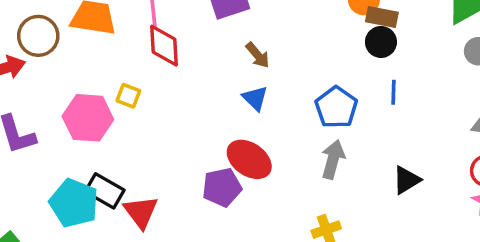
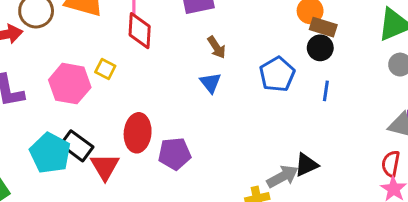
blue pentagon: (336, 107) -> (277, 74), moved
red ellipse: (249, 159) -> (138, 133), moved, turned 54
gray arrow: (333, 159) -> (283, 177), moved, turned 40
black triangle: (406, 180) -> (306, 165), moved

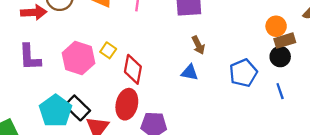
brown rectangle: (323, 27) -> (285, 41), turned -42
red diamond: (140, 31) -> (133, 69), moved
blue triangle: (210, 83) -> (190, 73), turned -48
blue line: (326, 91) -> (280, 91), turned -35

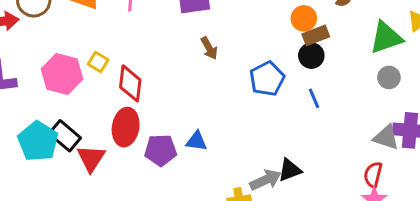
blue triangle: (190, 73) -> (196, 141), moved

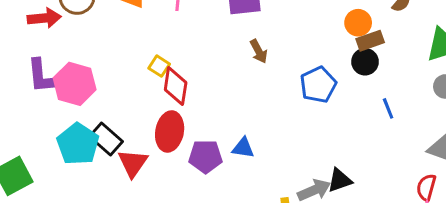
yellow square: (98, 62) -> (159, 66), moved
pink hexagon: (62, 74) -> (75, 84), moved
blue line: (314, 98) -> (388, 108), moved

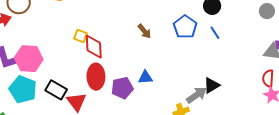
brown arrow: (259, 51) -> (144, 31), moved
blue line: (388, 108) -> (215, 33), moved
cyan pentagon: (78, 144) -> (23, 89), moved

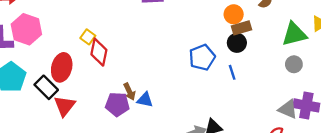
brown arrow: (144, 31) -> (129, 92), moved
pink hexagon: (29, 59) -> (26, 29), moved
red ellipse: (96, 77) -> (62, 67), moved

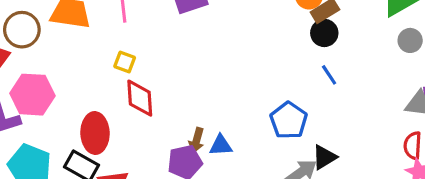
yellow square: (88, 37) -> (125, 62), moved
blue pentagon: (202, 57) -> (289, 120), moved
brown arrow: (129, 92) -> (197, 140), turned 56

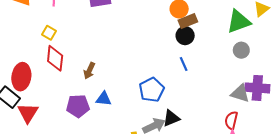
brown arrow: (197, 140) -> (89, 71), moved

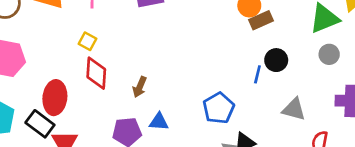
black circle: (185, 36) -> (276, 60), moved
blue line: (184, 64) -> (257, 74), turned 40
gray triangle: (240, 93) -> (294, 109), moved

